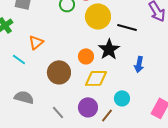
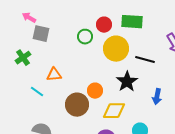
orange triangle: (36, 42) -> (54, 75), turned 35
orange circle: (86, 56) -> (95, 91), moved

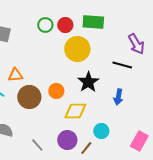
green circle: (85, 37) -> (45, 25), moved
black line: (145, 60) -> (122, 65), moved
brown circle: (77, 105) -> (29, 97), moved

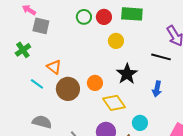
yellow circle: (77, 49) -> (116, 41), size x0.6
orange triangle: (15, 75) -> (54, 67), turned 42
yellow diamond: (75, 111) -> (114, 103), turned 55

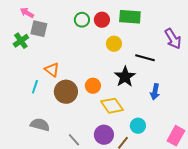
green cross: (23, 50) -> (21, 41), moved
black line: (161, 57) -> (145, 58), moved
cyan line: (37, 84) -> (35, 87), turned 72

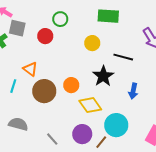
red circle: (102, 20) -> (45, 36), moved
cyan circle: (138, 126) -> (116, 125), size x1.5

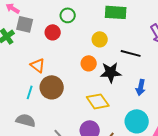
black star: (103, 76) -> (111, 72), turned 30
orange circle: (71, 85) -> (89, 63), moved
cyan line: (13, 86) -> (30, 92), moved
cyan circle: (116, 125) -> (137, 121), moved

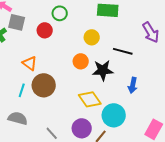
cyan circle: (137, 121) -> (114, 115), moved

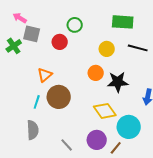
black line: (123, 51) -> (138, 48), moved
orange triangle: (30, 63) -> (45, 75), turned 42
gray semicircle: (18, 118) -> (33, 130), turned 72

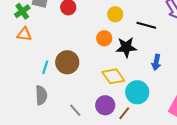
black line: (138, 48) -> (146, 25), moved
orange triangle: (45, 75) -> (24, 34), moved, turned 49

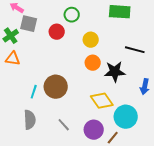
yellow circle: (115, 14) -> (91, 40), moved
gray line: (75, 110) -> (64, 125), moved

